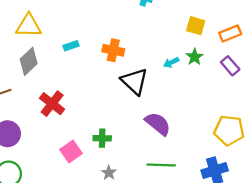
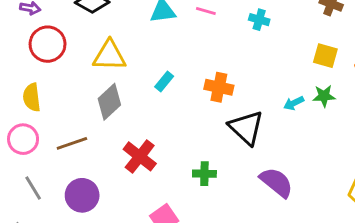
cyan rectangle: (71, 46) -> (164, 82), turned -32
green star: (195, 57) -> (324, 96), turned 30
green cross: (102, 138) -> (204, 174), moved

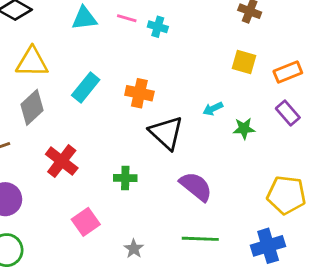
cyan cross: (259, 20) -> (158, 27), moved
cyan rectangle: (164, 82) -> (86, 88), size x1.5
green star: (324, 96) -> (244, 129), moved

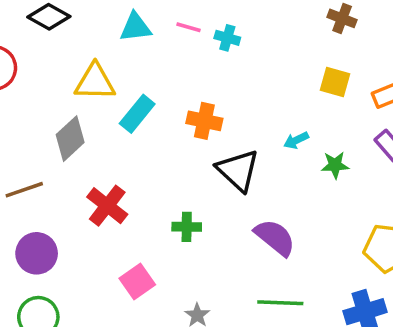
yellow triangle: (32, 62) -> (95, 82), moved

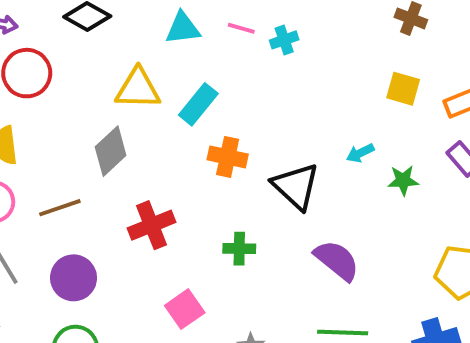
cyan cross: (227, 38) -> (284, 40), turned -35
cyan rectangle: (137, 114) -> (198, 104), moved
orange cross: (204, 121) -> (228, 157), moved
red cross: (107, 206) -> (152, 225), turned 30

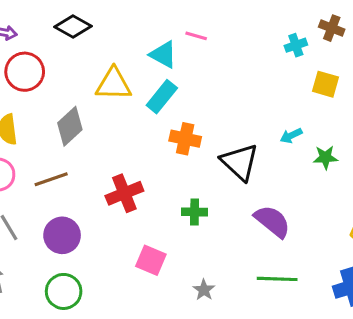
cyan triangle: (183, 28) -> (163, 55), moved, turned 36
cyan cross: (284, 40) -> (296, 45), moved
gray diamond: (111, 151) -> (70, 126), moved
pink square: (185, 309) -> (151, 260), turned -32

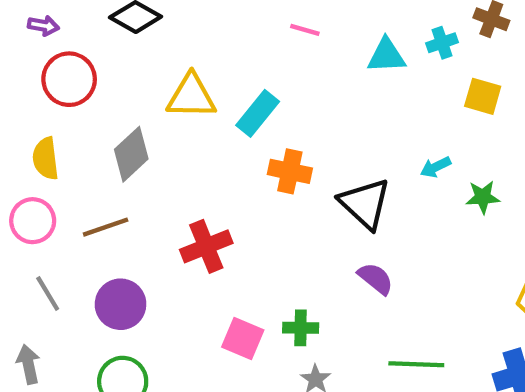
cyan triangle: (163, 55) -> (386, 56), moved, turned -32
green cross: (195, 212) -> (301, 328), moved
purple semicircle: (272, 221) -> (376, 279), moved, size x0.7

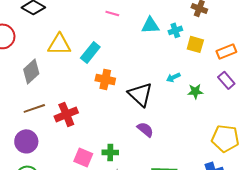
cyan cross: (442, 43) -> (175, 30), moved
brown line: (106, 227) -> (34, 108), moved

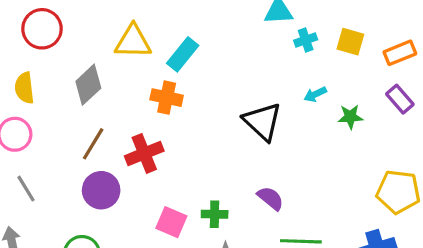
cyan cross: (175, 30) -> (306, 40), moved
orange cross: (105, 79) -> (167, 98), moved
brown line: (34, 108) -> (93, 144), turned -40
purple semicircle: (145, 129) -> (270, 198), moved
purple circle: (26, 141) -> (101, 190), moved

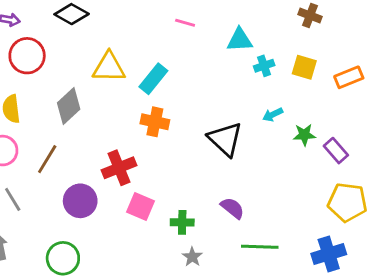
orange cross: (167, 98) -> (155, 122), moved
purple rectangle: (400, 99) -> (336, 151), moved
brown line: (93, 144) -> (47, 159), moved
pink square: (171, 222) -> (141, 207), moved

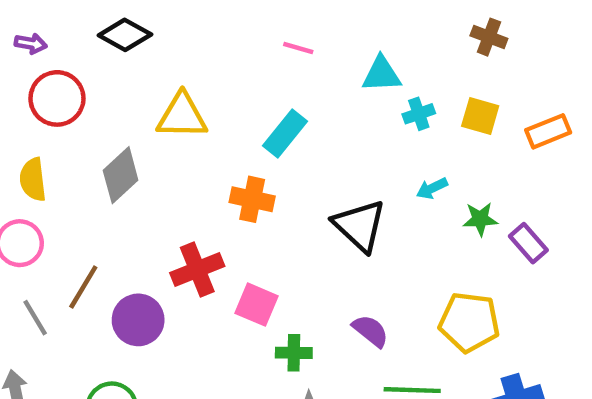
cyan rectangle: (153, 79) -> (285, 134), moved
brown line: (47, 159) -> (83, 287), moved
yellow pentagon: (347, 202) -> (469, 322), moved
pink square: (141, 207) -> (257, 305), moved

